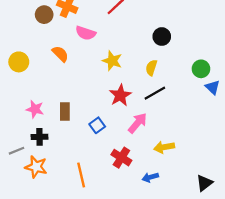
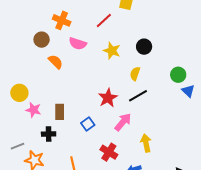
brown circle: (44, 15) -> (42, 40), moved
yellow star: (112, 61) -> (112, 51), moved
yellow circle: (19, 62) -> (19, 93), moved
black cross: (40, 137) -> (49, 134), moved
yellow arrow: (164, 147) -> (146, 143), turned 90

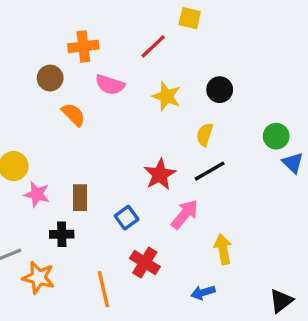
orange cross: (62, 20) -> (83, 46), turned -30
red cross: (109, 152) -> (145, 263), moved

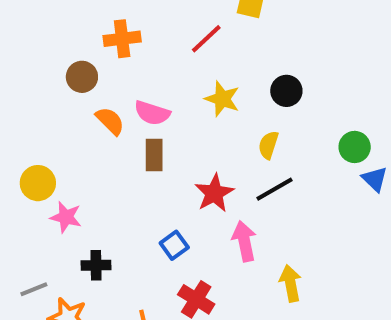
pink semicircle: (110, 85) -> (152, 113), moved
brown rectangle: (80, 198) -> (154, 155), moved
pink arrow: (185, 214) -> (244, 241), turned -52

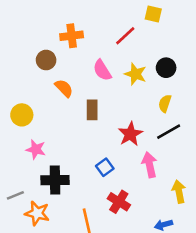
black circle: (286, 91) -> (166, 68), moved
pink semicircle: (152, 113) -> (102, 70), moved, turned 40
yellow circle: (38, 183) -> (22, 115), moved
black cross: (96, 265) -> (55, 180), size x1.5

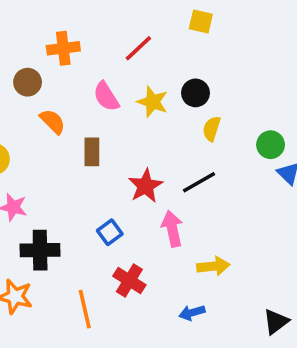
yellow square: (153, 14) -> (201, 21), moved
yellow semicircle: (165, 103) -> (212, 129), moved
yellow arrow: (179, 192) -> (213, 266), turned 95

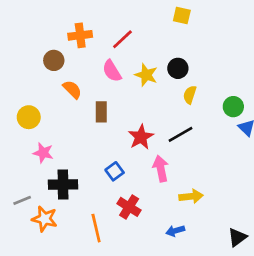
red line: (138, 48) -> (122, 39), moved

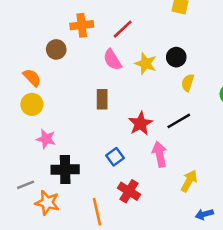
orange semicircle: (72, 89) -> (32, 78), moved
yellow arrow: (191, 196) -> (189, 181), turned -55
blue arrow: (175, 231) -> (204, 214), moved

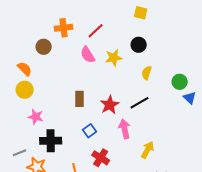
black circle: (176, 57) -> (139, 45), moved
yellow star: (146, 64) -> (114, 58), turned -30
brown rectangle: (102, 99) -> (80, 99), moved

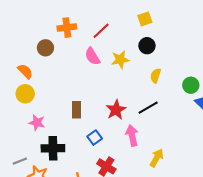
yellow square: (141, 13) -> (145, 19), moved, turned -32
brown rectangle: (80, 99) -> (76, 110), moved

